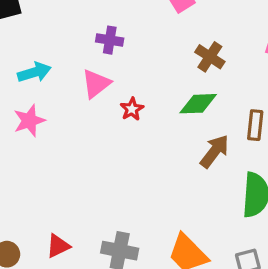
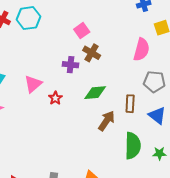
purple cross: (110, 40) -> (71, 65), moved
brown cross: (210, 57) -> (92, 53), moved

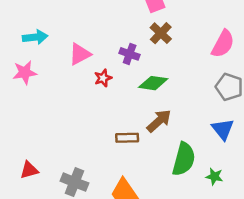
purple cross: (71, 65) -> (130, 54), moved
brown rectangle: (130, 104) -> (127, 138), moved, turned 72

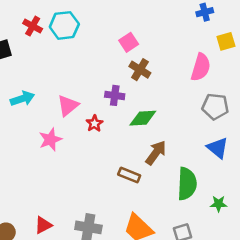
pink star: (25, 73) -> (50, 139), moved
brown rectangle: (127, 138) -> (129, 175), turned 35
green star: (214, 176) -> (219, 204), moved

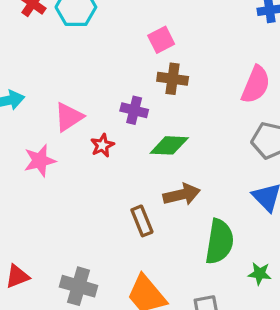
brown cross: (140, 70) -> (173, 79), turned -30
brown arrow: (156, 153) -> (182, 195), turned 35
brown rectangle: (129, 175) -> (142, 221), turned 40

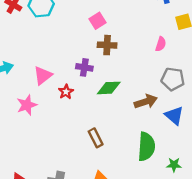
pink semicircle: (256, 85) -> (161, 44), size x0.6
brown arrow: (182, 195) -> (146, 102), moved

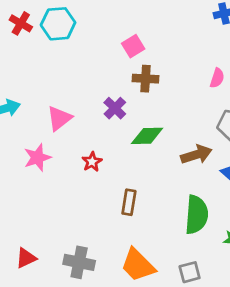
purple cross: (84, 67) -> (115, 108), turned 35
red star: (66, 92) -> (92, 162), moved
brown rectangle: (96, 138) -> (129, 202), turned 36

